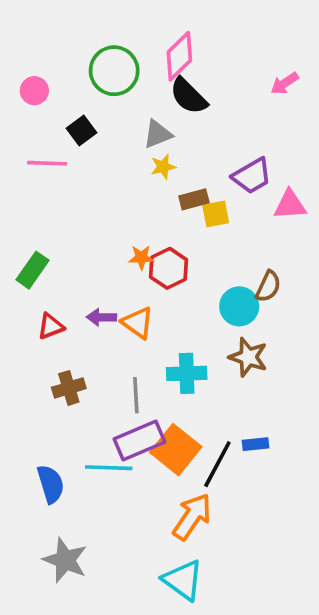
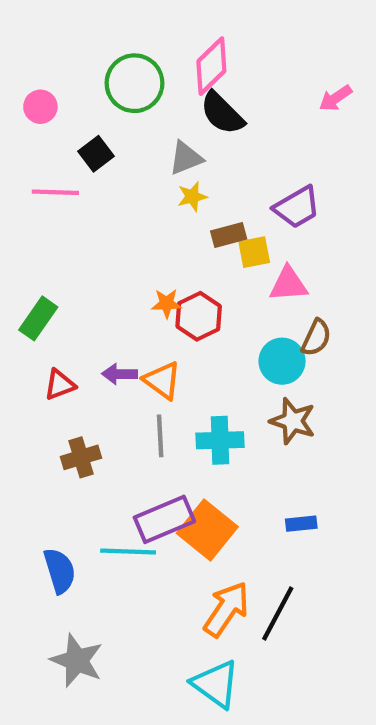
pink triangle: (290, 205) -> (288, 284), moved
gray line: (136, 395) -> (160, 436), moved
black line: (217, 464) -> (278, 613), moved

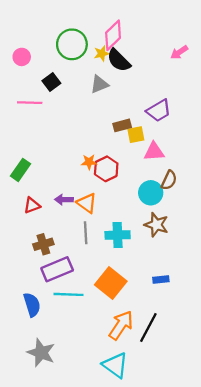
yellow star: (192, 197) -> (102, 53), moved
purple rectangle: (164, 519) -> (57, 269), moved

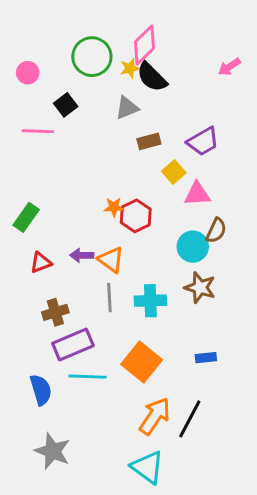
brown rectangle: (122, 125) -> (149, 141), moved
yellow square: (136, 135) -> (174, 172), turned -30

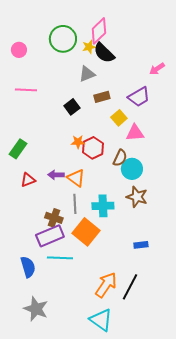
pink arrow: (229, 67) -> (157, 69), moved
black square: (66, 105) -> (72, 107), moved
brown semicircle: (216, 231) -> (120, 158), moved
brown cross: (55, 312) -> (54, 218), moved, turned 36
orange square: (142, 362) -> (86, 232), moved

